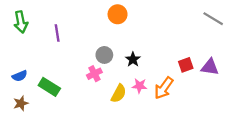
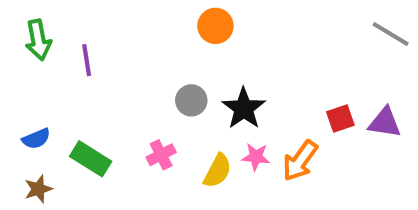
purple line: (57, 33) -> (87, 60), moved
black star: (133, 59) -> (244, 108), size x1.5
pink cross: (94, 74) -> (161, 155), moved

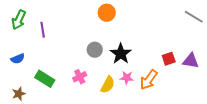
green arrow: (38, 40) -> (19, 20), turned 36
blue semicircle: (36, 139) -> (18, 59), moved

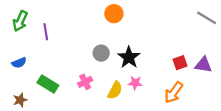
orange arrow: (149, 80) -> (174, 92), moved

